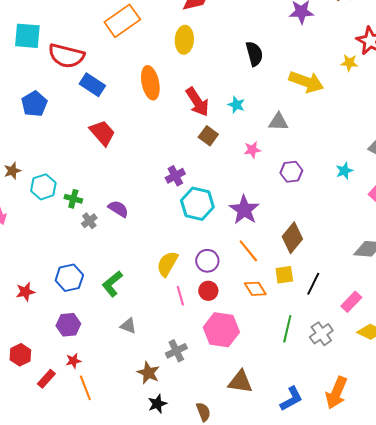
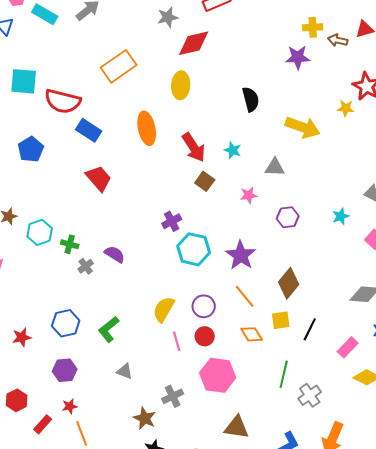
gray cross: (321, 334) -> (310, 395), moved

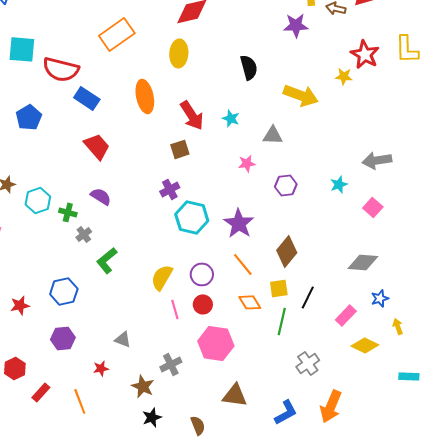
brown square: (205, 181) -> (180, 149), moved, turned 36
purple semicircle: (115, 254) -> (101, 196), moved
green L-shape: (109, 329) -> (107, 260), moved
green line: (284, 374) -> (282, 321), moved
red star: (70, 406) -> (101, 368), moved

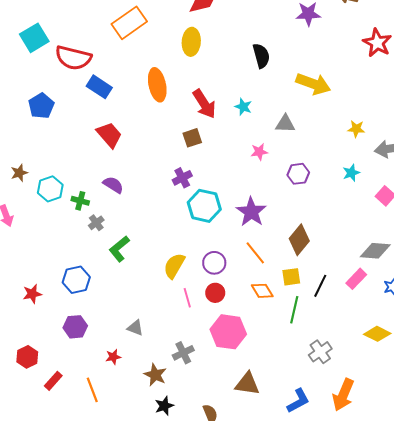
cyan square: (22, 49) -> (34, 38), turned -36
yellow star: (344, 76) -> (356, 129), moved
pink rectangle: (346, 315) -> (356, 279), moved

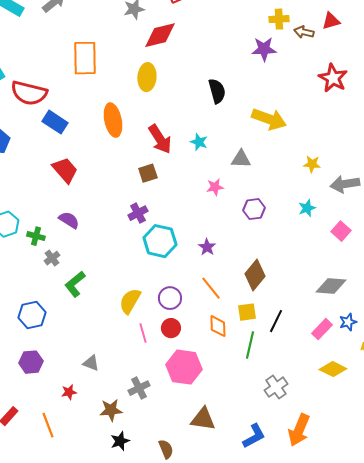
orange rectangle: (129, 23) -> (85, 58), turned -56
purple star: (251, 212) -> (207, 247), size x0.6
pink rectangle: (356, 279) -> (322, 329), moved
orange diamond: (262, 291) -> (218, 326), turned 30
brown star: (155, 375) -> (111, 410), turned -30

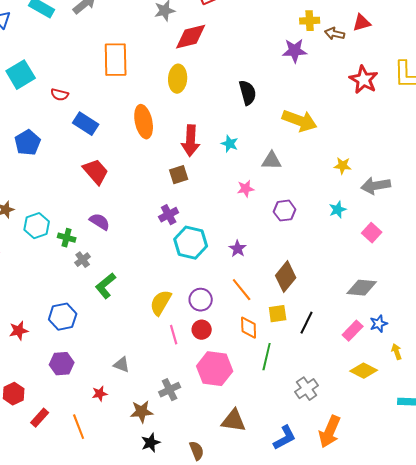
red semicircle: (29, 93) -> (60, 95), size x0.5
red arrow: (160, 139) -> (191, 141), turned 36
green line: (250, 345) -> (267, 357), moved

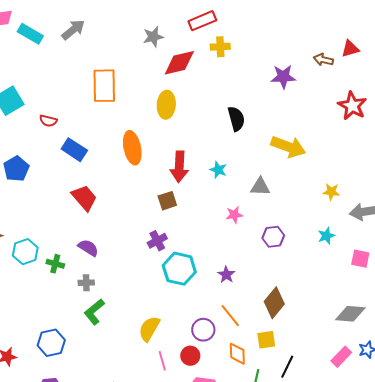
yellow cross: (310, 21) -> (220, 47), moved
pink square: (372, 233) -> (360, 259), turned -30
gray cross: (83, 260) -> (86, 283), moved, turned 35
purple circle: (201, 300) -> (203, 330), moved
black line: (307, 323) -> (287, 367), moved

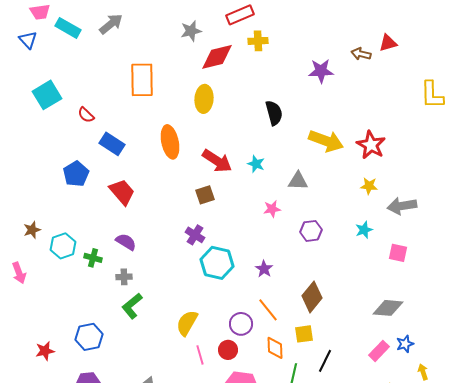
red star: (352, 106) -> (371, 145), moved
red semicircle: (48, 121) -> (86, 115), turned 30
red arrow: (179, 167) -> (217, 161), turned -60
blue pentagon: (16, 169) -> (76, 174), moved
purple cross: (157, 241) -> (195, 235), turned -30

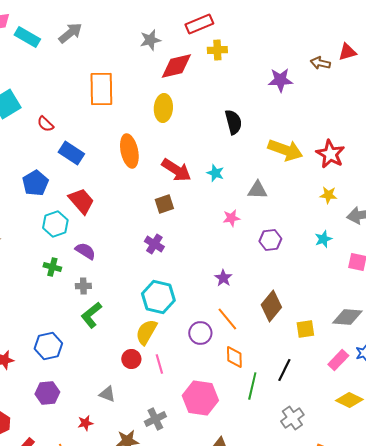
cyan hexagon: (63, 246) -> (55, 224), moved
cyan hexagon: (217, 263) -> (158, 297), moved
yellow square: (304, 334) -> (305, 329), moved
red circle: (228, 350) -> (131, 359), moved

